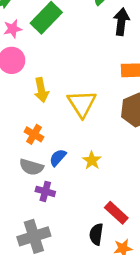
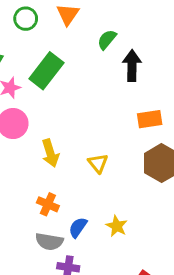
yellow triangle: (82, 104) -> (98, 163), size x0.6

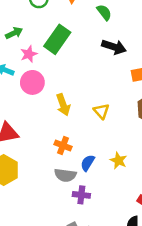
green semicircle: (107, 40) -> (104, 12), turned 105
black arrow: (132, 66) -> (114, 47), moved, turned 110

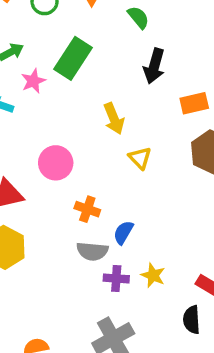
black arrow: (114, 47) -> (154, 66), turned 90
pink circle: (32, 82) -> (56, 163), moved
yellow arrow: (63, 105) -> (114, 119), moved
yellow star: (118, 160) -> (153, 275), moved

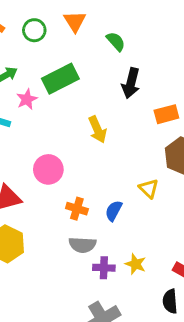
green rectangle: (73, 58) -> (60, 79), turned 32
yellow triangle: (140, 158) -> (149, 188), moved
blue semicircle: (123, 232) -> (114, 211), moved

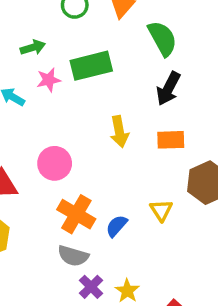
green semicircle: (116, 41) -> (162, 38), size x1.5
orange rectangle: (166, 114) -> (171, 140), moved
orange cross: (77, 209) -> (76, 214), size x1.5
purple cross: (104, 268) -> (91, 287), turned 30

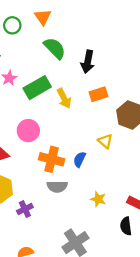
green semicircle: (162, 38) -> (55, 48), moved
green rectangle: (91, 66) -> (37, 88), moved
purple cross: (91, 287) -> (25, 209), moved, turned 35

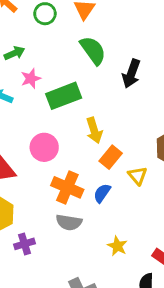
orange rectangle: (99, 94) -> (111, 157), moved, turned -42
yellow arrow: (64, 98) -> (94, 130), moved

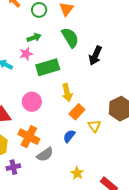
green arrow: (14, 53) -> (34, 38), moved
orange cross: (67, 187) -> (29, 137), moved
gray semicircle: (69, 222) -> (45, 155), turned -48

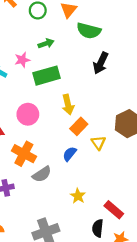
green arrow: (34, 38) -> (46, 43), moved
green semicircle: (70, 38) -> (89, 31), moved, turned 135

